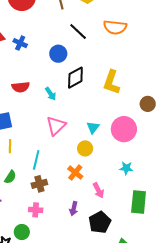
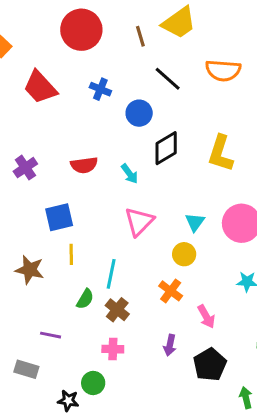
blue cross: (20, 43) -> (100, 89), moved
green semicircle: (10, 177) -> (85, 299), moved
brown cross: (39, 184) -> (117, 310), turned -35

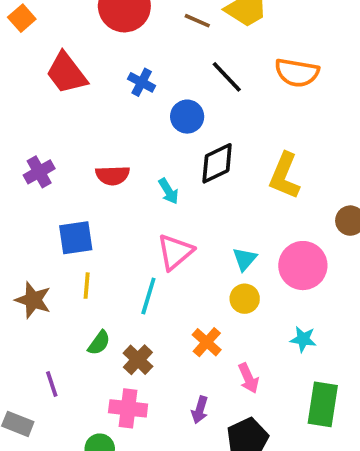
brown line: (140, 36) -> (197, 21), turned -55
yellow circle: (184, 254) -> (245, 299), moved
cyan line: (111, 274) -> (148, 296), moved
purple line: (51, 335) -> (52, 384), turned 55
pink cross: (113, 349) -> (128, 408), size x1.4

